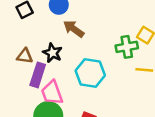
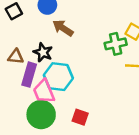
cyan hexagon: (90, 73) -> (58, 77), moved

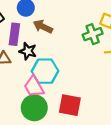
purple rectangle: (29, 75) -> (14, 34), moved
red square: (80, 117) -> (70, 105), size x1.5

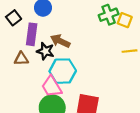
brown arrow: (43, 27) -> (60, 41), moved
green cross: (93, 34) -> (109, 15), moved

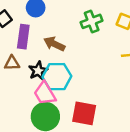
green cross: (109, 15) -> (92, 21), moved
black star: (45, 51) -> (38, 71), moved, turned 30

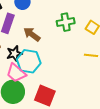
pink trapezoid: (45, 93) -> (16, 73), turned -30

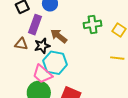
black star: (14, 54) -> (42, 46), moved

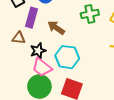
black star: (42, 46) -> (38, 51), moved
cyan hexagon: (55, 63) -> (67, 57), moved

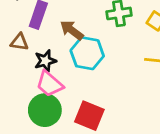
cyan hexagon: (67, 57) -> (87, 53), moved

